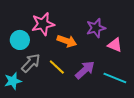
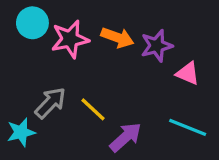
cyan circle: (20, 40) -> (32, 23), moved
orange arrow: (67, 41) -> (117, 38), moved
purple arrow: (85, 70) -> (126, 137), moved

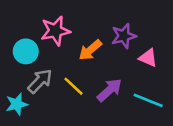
cyan circle: (32, 23) -> (26, 51), moved
orange arrow: (117, 38) -> (90, 50), moved, turned 120
purple arrow: (126, 137) -> (109, 90), moved

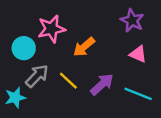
purple star: (124, 36) -> (132, 20), moved, turned -30

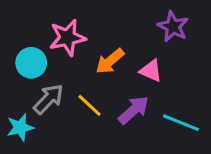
pink triangle: (138, 54) -> (151, 71), moved

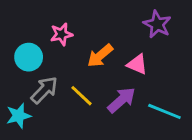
pink star: (67, 38) -> (61, 34), size x0.7

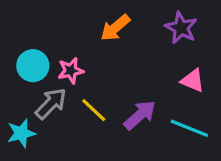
pink star: (61, 34) -> (71, 71), moved
orange arrow: (100, 56) -> (115, 28), moved
pink triangle: (137, 64) -> (193, 80), moved

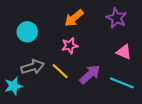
cyan circle: (33, 66) -> (27, 32), moved
pink star: (71, 71) -> (70, 46), moved
gray arrow: (51, 104) -> (33, 67), turned 30

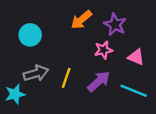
purple star: (117, 18) -> (115, 24), moved
pink star: (70, 46) -> (103, 50), moved
yellow line: (60, 71) -> (66, 78), turned 66

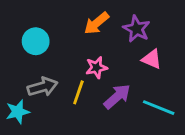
pink star: (103, 50) -> (96, 67), moved
pink triangle: (136, 57) -> (152, 59), moved

